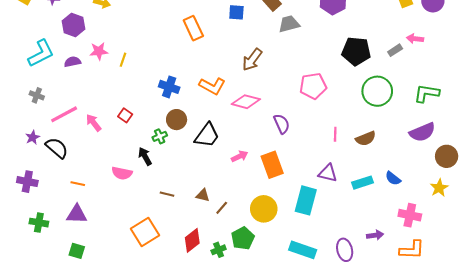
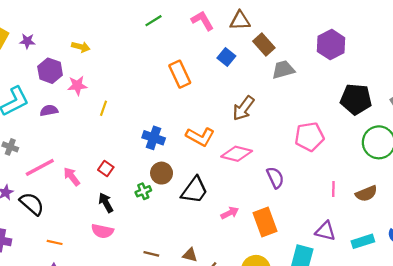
blue square: (236, 12) -> (226, 57), turned 35
pink star: (99, 51) -> (77, 85), moved
black arrow: (145, 156) -> (106, 203), moved

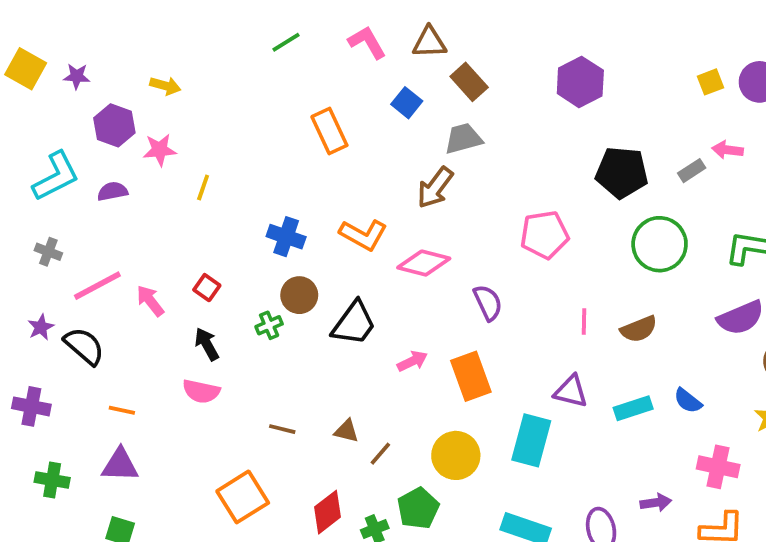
gray trapezoid: (283, 70) -> (463, 139), moved

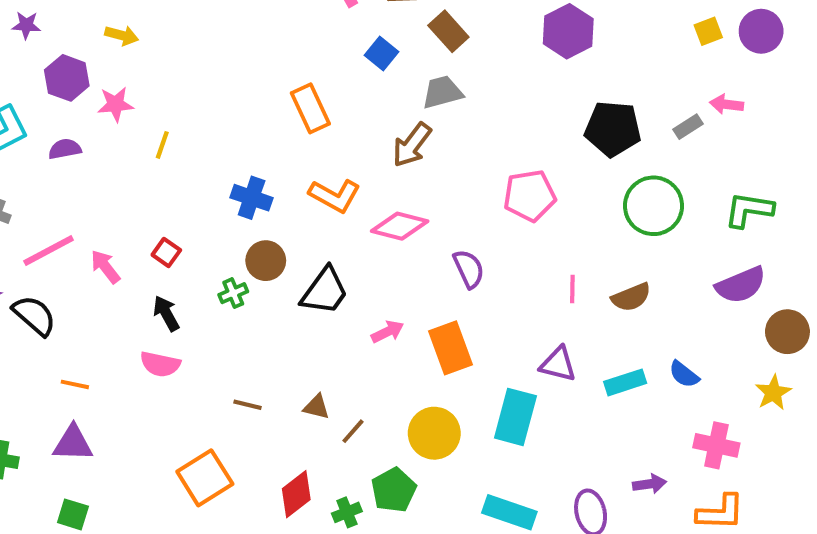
orange rectangle: (329, 131) -> (310, 108), moved

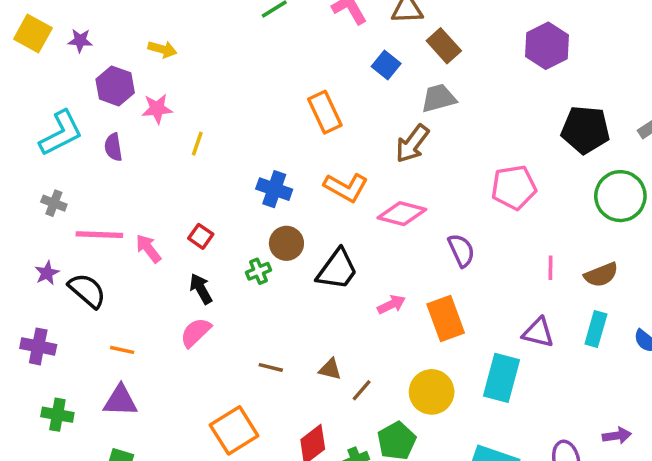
purple semicircle: (65, 149) -> (113, 147), turned -88
pink line: (49, 250) -> (99, 235), turned 30
pink semicircle: (160, 364) -> (196, 332), turned 124
cyan rectangle: (625, 382) -> (596, 329), moved, turned -56

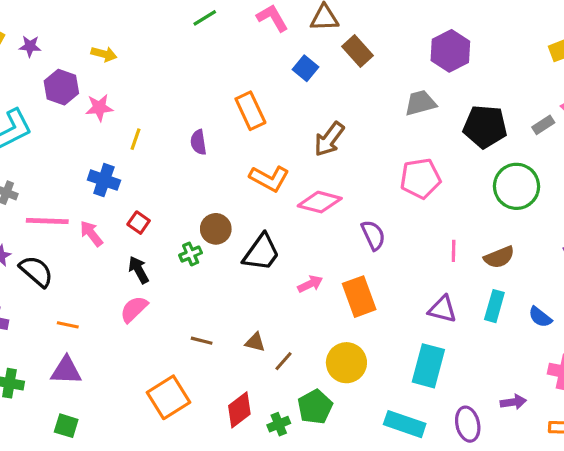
gray trapezoid: (439, 98) -> (420, 103), moved
purple semicircle: (113, 147) -> (198, 142), moved
blue cross: (274, 189) -> (104, 180), moved
cyan rectangle: (502, 378) -> (428, 366), moved

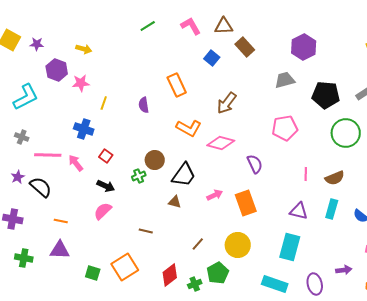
black arrow: (139, 270) -> (106, 186), turned 144
brown triangle: (255, 342) -> (175, 202), moved
green square: (66, 426) -> (93, 273), moved

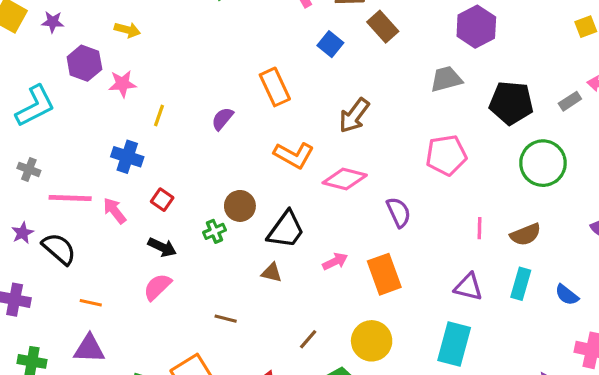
purple semicircle: (144, 105) -> (222, 119), turned 49

